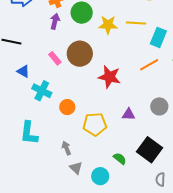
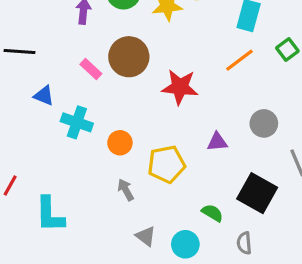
cyan L-shape: (29, 133) -> (50, 214), moved
gray arrow: (66, 148) -> (126, 190), moved
gray semicircle: (160, 179) -> (244, 243), moved

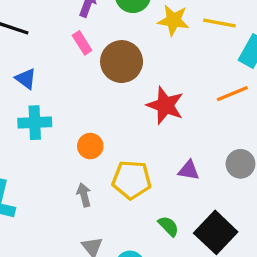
pink rectangle: (91, 69) -> (82, 43), moved
cyan cross: (77, 122) -> (35, 123), moved, turned -36
green semicircle: (212, 213) -> (168, 226), moved

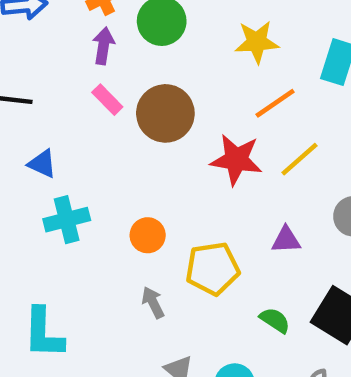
yellow star: (173, 20) -> (257, 42), moved
yellow line: (219, 23) -> (299, 159), moved, turned -40
orange line: (232, 94) -> (275, 103), moved

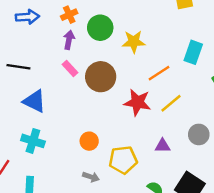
yellow star: (257, 42) -> (134, 42), moved
blue triangle: (42, 164) -> (34, 101), size x1.5
cyan cross: (67, 220) -> (33, 141), moved, turned 30
gray arrow: (153, 302) -> (91, 177), turned 133

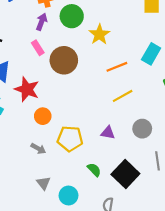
yellow star: (134, 42) -> (99, 34), turned 30
red star: (137, 102) -> (27, 89), moved

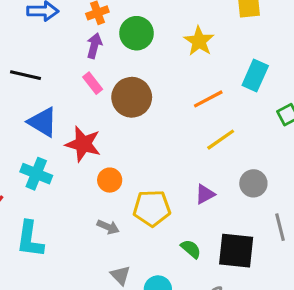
yellow star: (99, 34) -> (199, 41), moved
purple triangle: (108, 133) -> (205, 194), turned -32
black square: (125, 174) -> (236, 251), turned -32

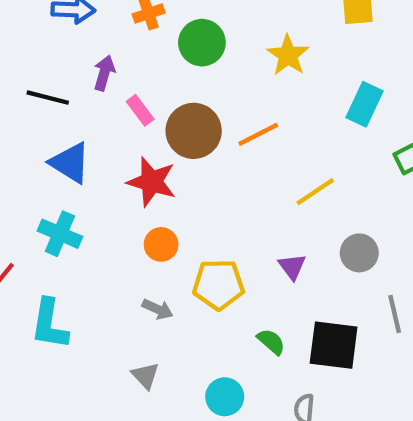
purple arrow: (94, 46) -> (104, 73), moved
orange line: (208, 99) -> (258, 134), moved
red star: (83, 144) -> (152, 182), moved
purple triangle: (205, 194) -> (292, 267), turned -40
gray triangle: (120, 275) -> (145, 376), moved

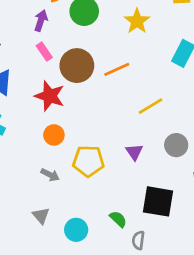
purple arrow: (104, 73) -> (41, 21), moved
green semicircle: (271, 342) -> (118, 219), moved
cyan circle: (225, 397) -> (76, 230), moved

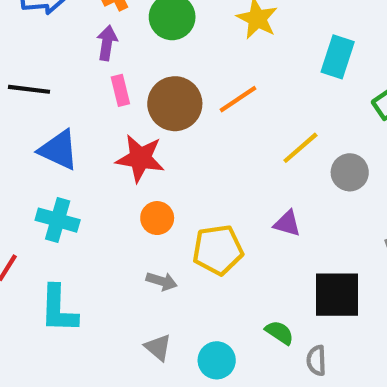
pink rectangle: (44, 52) -> (120, 90), turned 30
gray circle: (176, 145) -> (350, 172), moved
purple triangle: (134, 152) -> (287, 223), turned -30

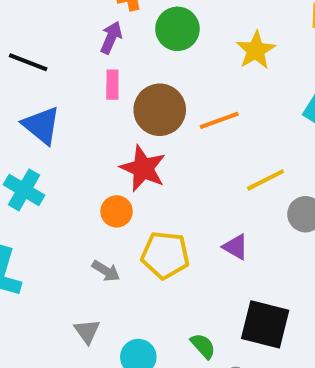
red star: (140, 158) -> (143, 168), moved

